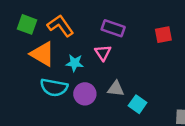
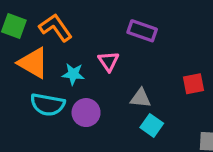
purple rectangle: (113, 28) -> (142, 31), moved
red square: (163, 35) -> (193, 84), moved
gray triangle: (116, 89) -> (141, 98), moved

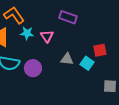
cyan star: (73, 74) -> (27, 33), moved
cyan square: (152, 125) -> (87, 63), moved

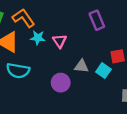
purple rectangle: (68, 17) -> (97, 20), moved, turned 48
purple circle: (33, 68) -> (61, 83), moved

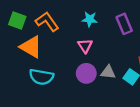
cyan star: (38, 38) -> (90, 19), moved
purple circle: (61, 83) -> (86, 73), moved

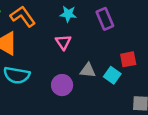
purple circle: (86, 73) -> (62, 85), moved

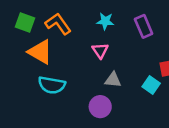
gray triangle: (88, 70) -> (113, 80), moved
purple circle: (62, 85) -> (100, 107), moved

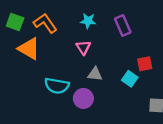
cyan semicircle: (52, 85) -> (57, 86), moved

